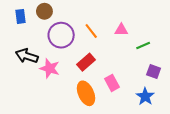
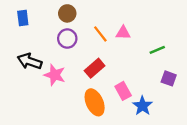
brown circle: (44, 11) -> (67, 13), moved
pink triangle: (121, 30) -> (123, 33), moved
purple circle: (61, 35) -> (67, 39), size x0.7
blue star: (145, 96) -> (142, 106), moved

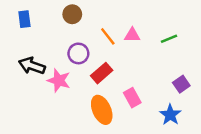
purple circle: (67, 39) -> (78, 53), moved
green line: (157, 50) -> (169, 39), moved
purple square: (169, 78) -> (181, 84), turned 35
blue star: (142, 106) -> (170, 115), moved

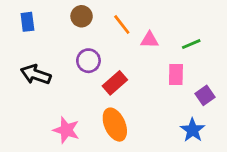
orange line: (108, 36) -> (122, 25), moved
pink star: (59, 80) -> (66, 130), moved
pink rectangle: (132, 98) -> (176, 75), moved, turned 30

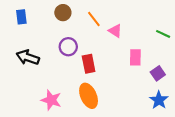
pink triangle: (150, 40) -> (115, 31), turned 32
green line: (191, 44) -> (163, 34), moved, turned 48
red rectangle: (115, 83) -> (89, 64), turned -60
blue star: (193, 130) -> (159, 100), moved

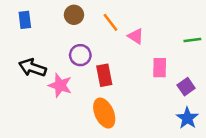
green line: (163, 34) -> (192, 40), turned -32
pink star: (51, 100) -> (60, 85), moved

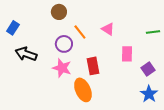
blue rectangle: (25, 20) -> (13, 28), moved, turned 40
orange line: (111, 22) -> (80, 32), moved
red rectangle: (104, 75) -> (93, 66), moved
pink star: (60, 85) -> (62, 68), moved

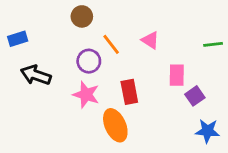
blue rectangle: (13, 28) -> (18, 39), turned 40
purple square: (148, 69) -> (195, 96), moved
blue star: (149, 94) -> (207, 131), turned -30

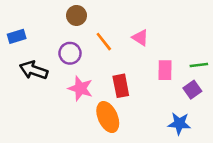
green line: (213, 44) -> (199, 65), moved
purple circle: (89, 61) -> (70, 53), moved
purple square: (195, 96) -> (192, 90), moved
blue star: (207, 131) -> (179, 124), moved

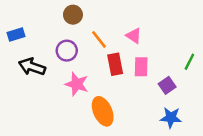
green line: (199, 65) -> (189, 62), turned -56
pink rectangle: (165, 70) -> (141, 67), moved
red rectangle: (121, 86) -> (115, 64), moved
purple square: (192, 90) -> (167, 85), moved

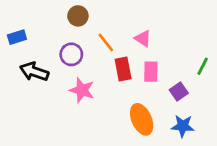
orange ellipse: (103, 111) -> (142, 119), moved

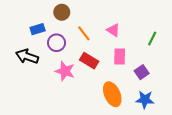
blue rectangle: (17, 37) -> (38, 29), moved
green line: (203, 66) -> (152, 39), moved
red rectangle: (123, 69) -> (89, 61), moved, turned -48

